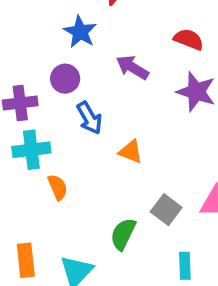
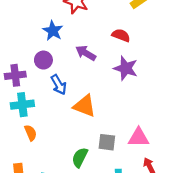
orange triangle: (131, 152) -> (85, 106), size x1.5
orange semicircle: (58, 187) -> (31, 133), moved
gray square: (166, 210) -> (107, 142), turned -30

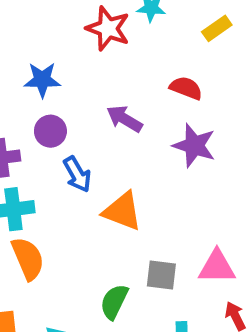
blue star: (53, 31) -> (42, 80), moved, turned -30
orange semicircle: (31, 133) -> (28, 259), size x1.5

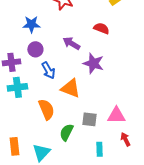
purple star: (194, 146) -> (93, 63), moved
orange semicircle: (28, 259) -> (46, 109), moved

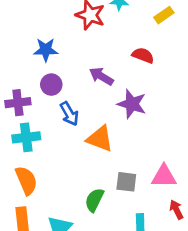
orange semicircle: (46, 109) -> (26, 180), moved

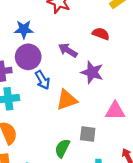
purple circle: (51, 85) -> (28, 57), size x1.5
orange triangle: (100, 139) -> (67, 100), turned -40
pink triangle: (164, 176) -> (115, 111), moved

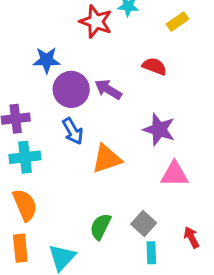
purple circle: (28, 57) -> (71, 89), moved
purple star: (92, 72) -> (159, 129), moved
gray square: (88, 134) -> (144, 223), moved, turned 35

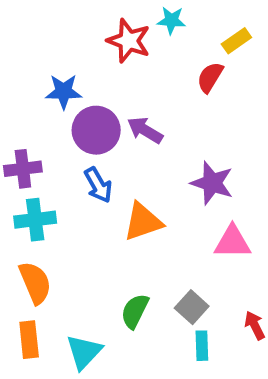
red semicircle: (154, 66) -> (210, 77), moved, turned -80

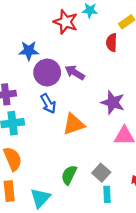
red semicircle: (210, 77) -> (112, 43), turned -30

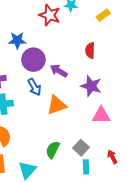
red semicircle: (112, 43) -> (90, 51), moved
purple arrow: (75, 73) -> (59, 71), moved

